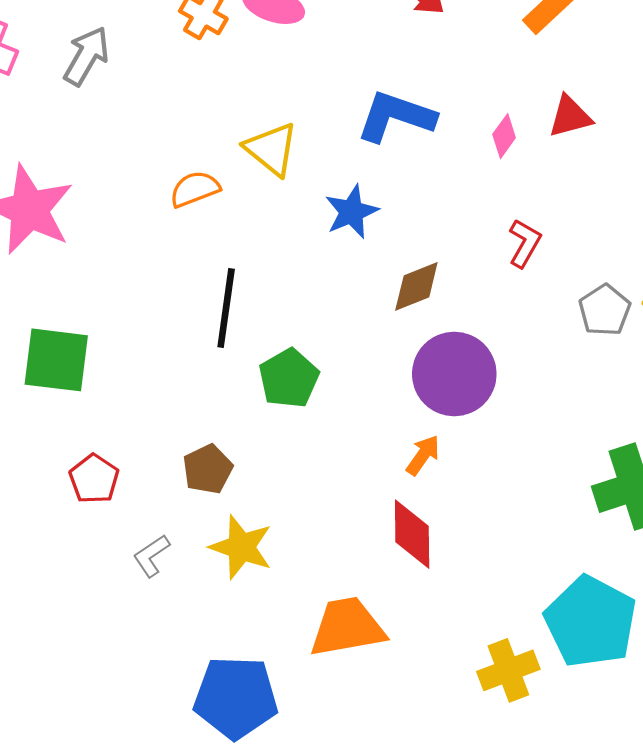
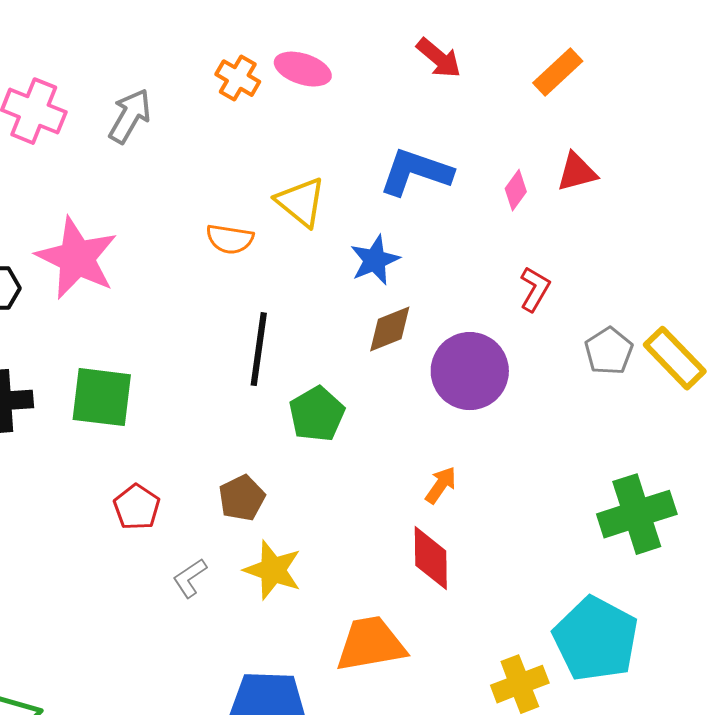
orange semicircle: (195, 189) -> (230, 239), turned -150
brown diamond: (416, 286) -> (390, 329), moved
purple circle: (454, 374) -> (470, 371), moved

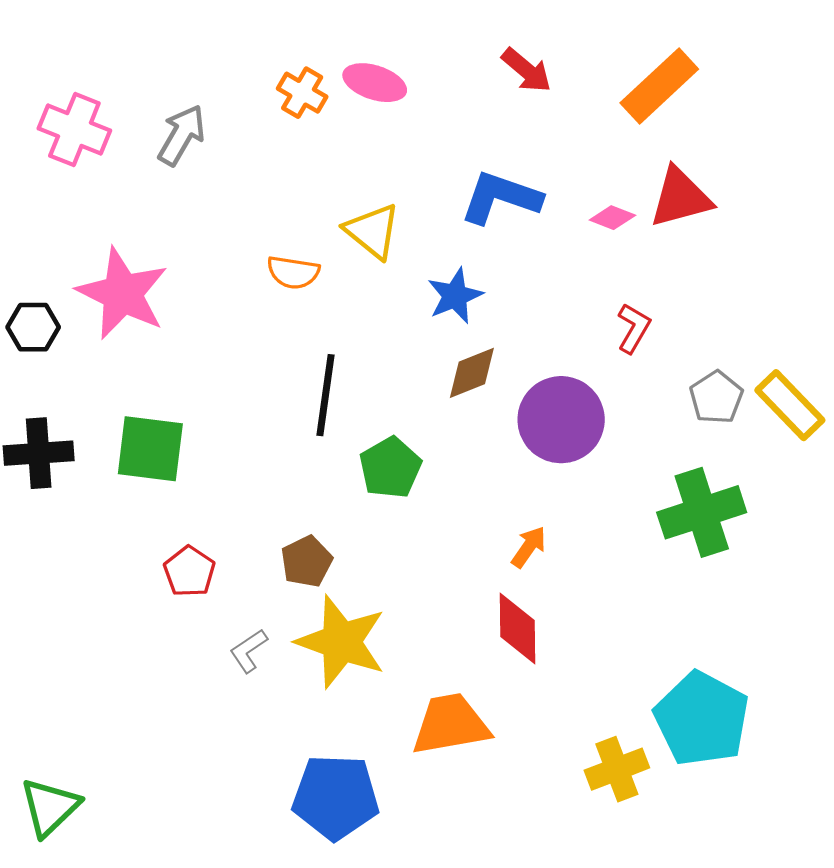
orange rectangle: (558, 72) -> (659, 86), size x1.4
red triangle: (577, 172) -> (681, 198), size x1.4
pink diamond: (516, 190) -> (612, 218), turned 75
green cross: (637, 514) -> (702, 512), moved
yellow star: (273, 570) -> (341, 642), size x1.4

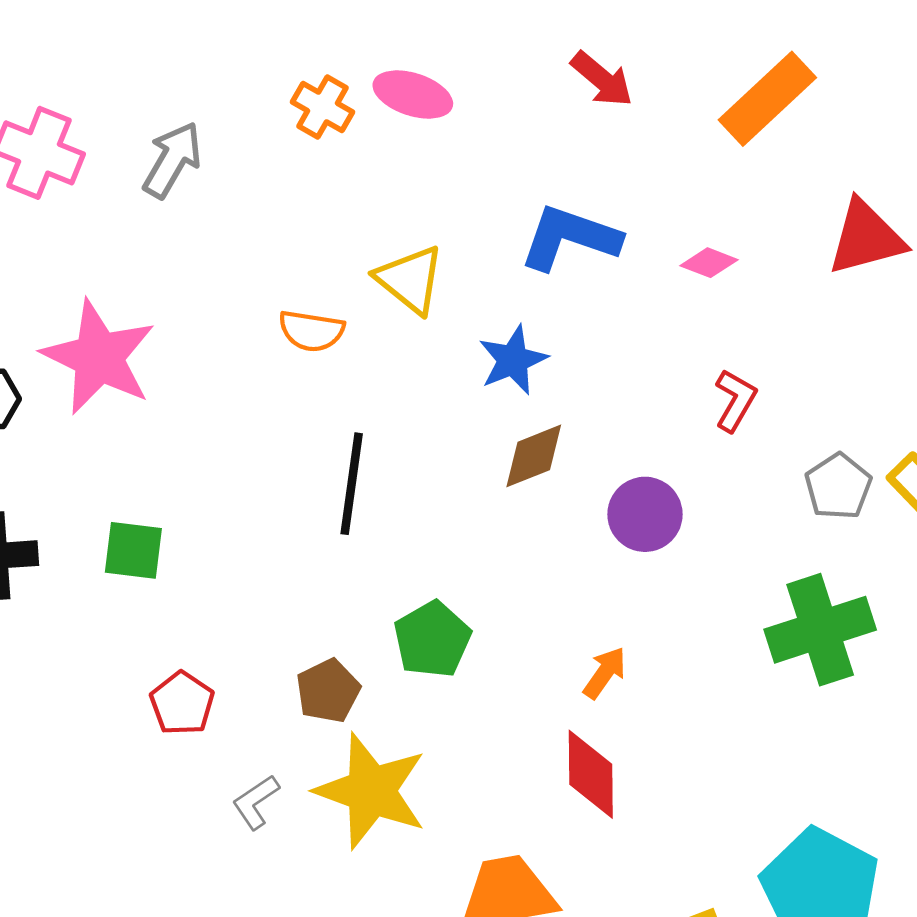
red triangle: (681, 198) -> (866, 238), moved
purple circle: (561, 420) -> (645, 514), size x0.7
green square: (150, 449) -> (133, 550), size x0.7
green pentagon: (390, 468) -> (432, 639), moved

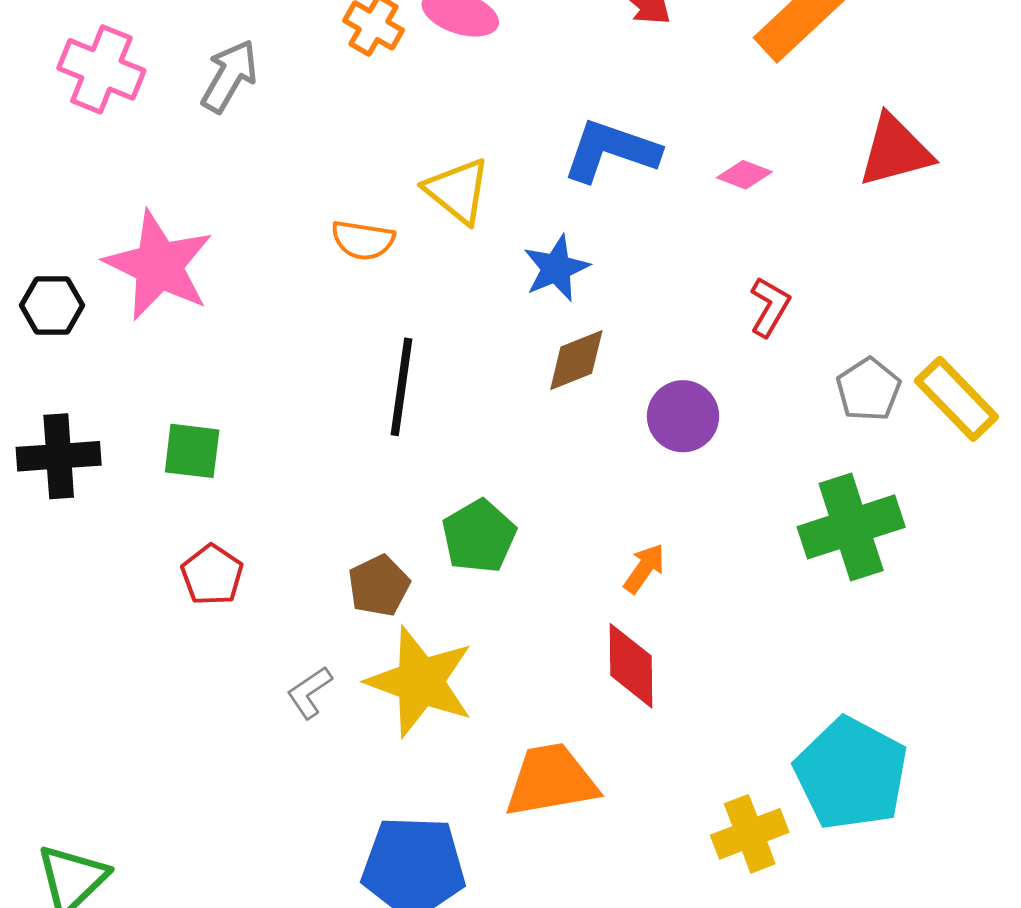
red pentagon: (182, 703) -> (212, 575), moved

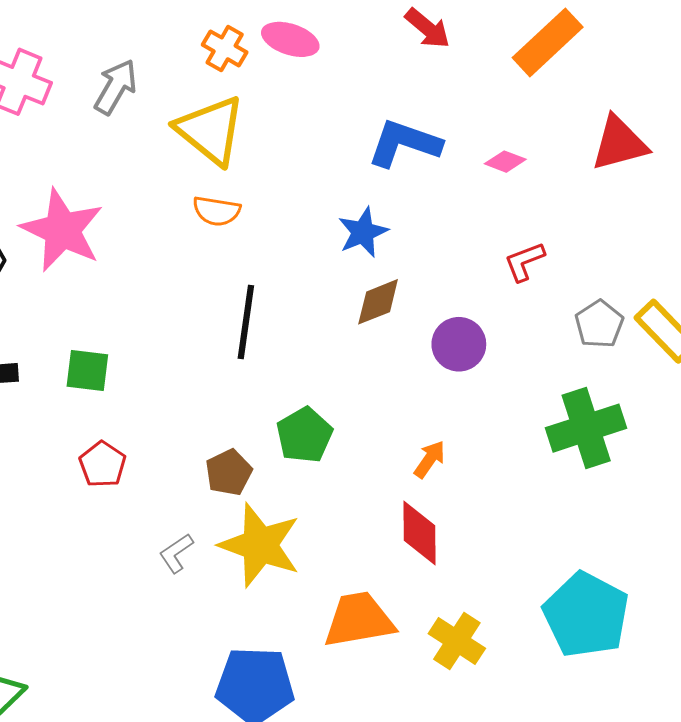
yellow triangle: (458, 191) -> (211, 130), moved, size x1.4
red L-shape: (770, 307) -> (524, 261), turned -141
yellow cross: (750, 834) -> (457, 641), moved, turned -36

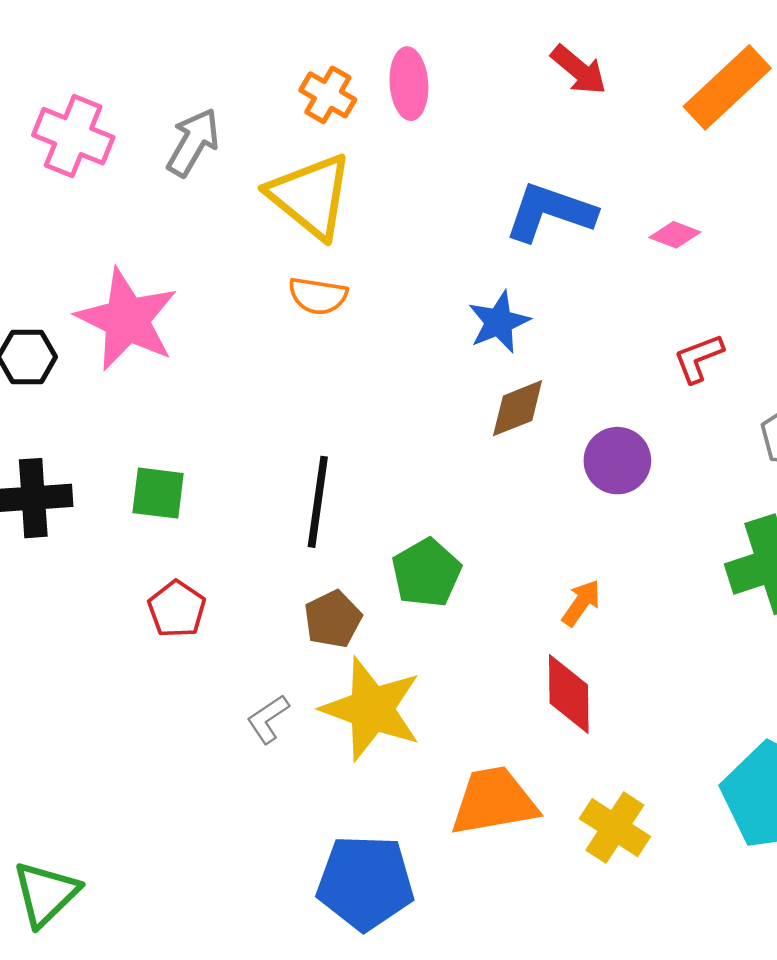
pink ellipse: (290, 39) -> (409, 84), turned 68
black line: (246, 322) -> (318, 502), moved

